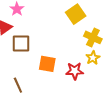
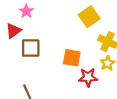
orange square: (47, 64) -> (72, 58), moved

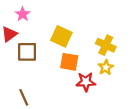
yellow square: (89, 17) -> (61, 36), moved, turned -30

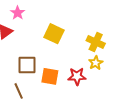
brown square: (27, 52) -> (27, 65), moved
orange square: (69, 62) -> (50, 76), moved

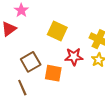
brown square: (27, 65) -> (31, 62), turned -30
red star: (77, 76) -> (74, 57), moved

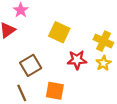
orange square: (53, 73) -> (55, 91), moved

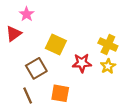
yellow square: (59, 32) -> (56, 44), moved

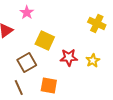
pink star: (27, 14) -> (27, 12), moved
yellow cross: (108, 44) -> (97, 23), moved

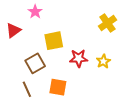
yellow cross: (97, 23) -> (108, 23), turned 30
yellow square: (45, 40) -> (54, 41), turned -36

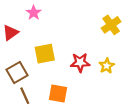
yellow square: (54, 41) -> (45, 54), moved
brown square: (35, 63) -> (17, 72), moved

